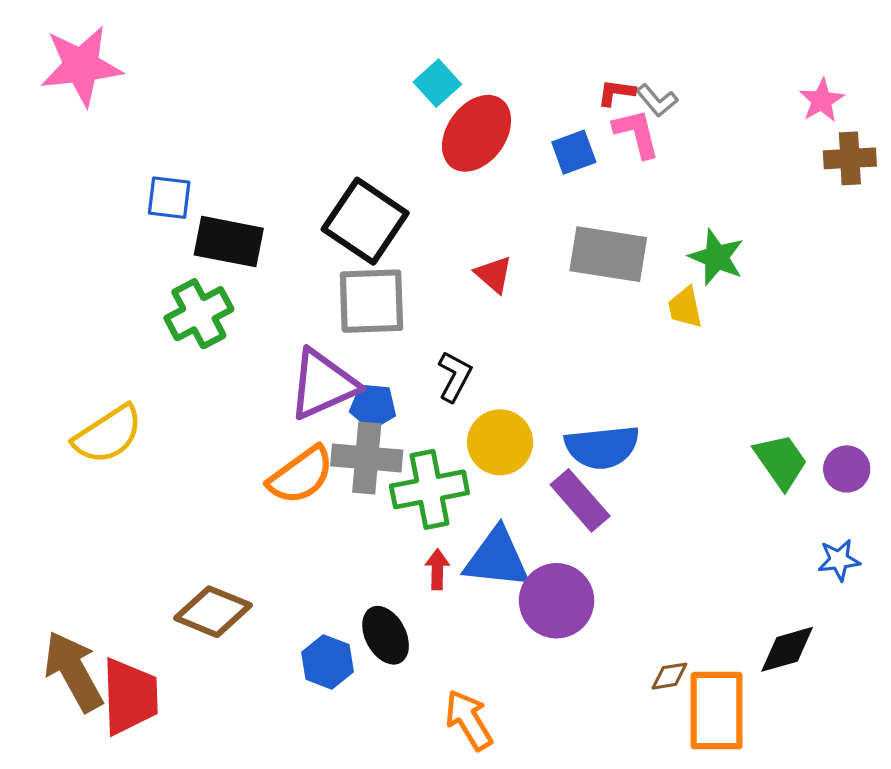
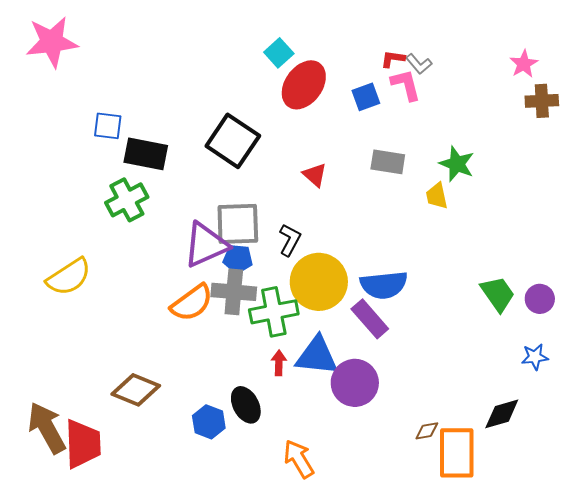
gray rectangle: (608, 254) -> (388, 162), size x0.7
gray square: (371, 301) -> (238, 224), moved
yellow circle: (500, 442) -> (319, 282), size x1.4

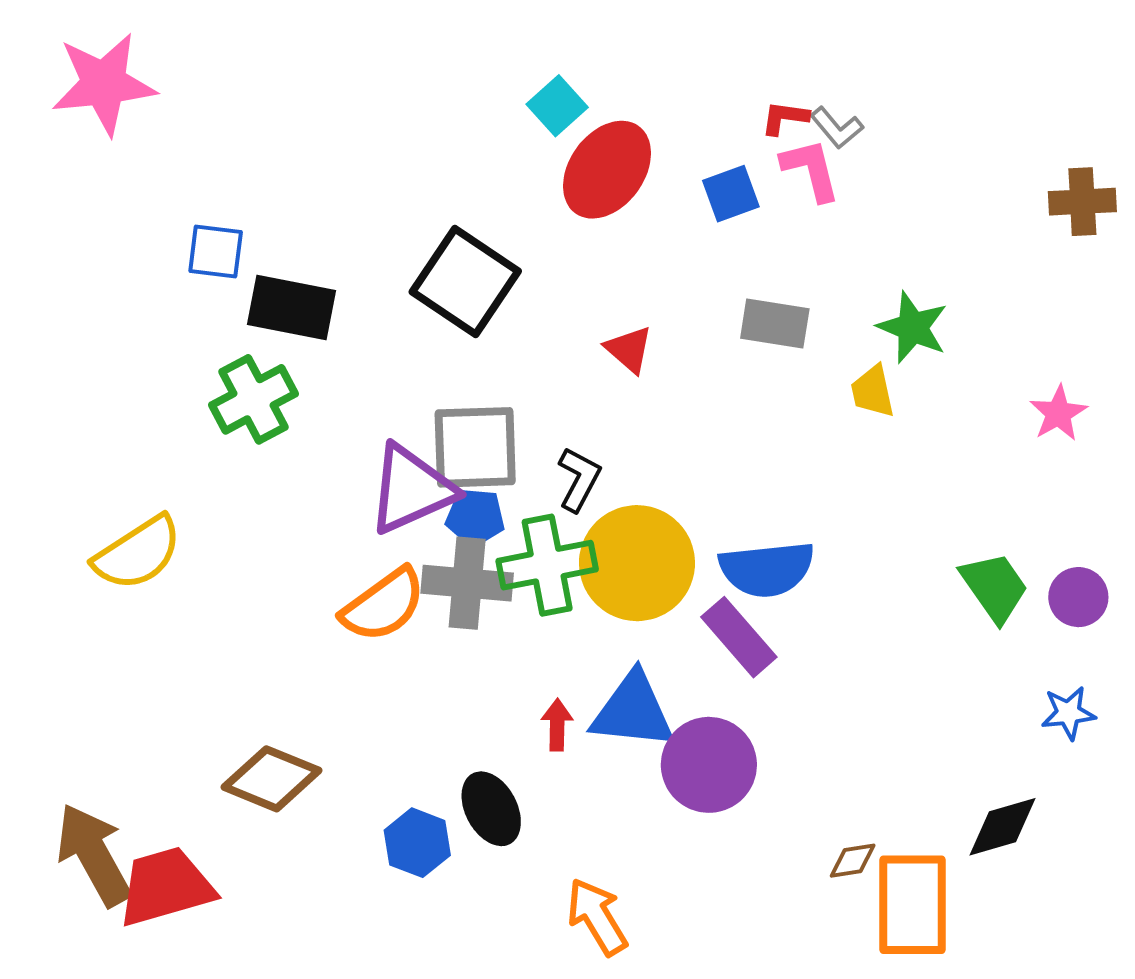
pink star: (524, 64) -> (1058, 413), moved
green cross: (274, 312) -> (547, 565), moved
red trapezoid: (83, 444) -> (166, 887), turned -104

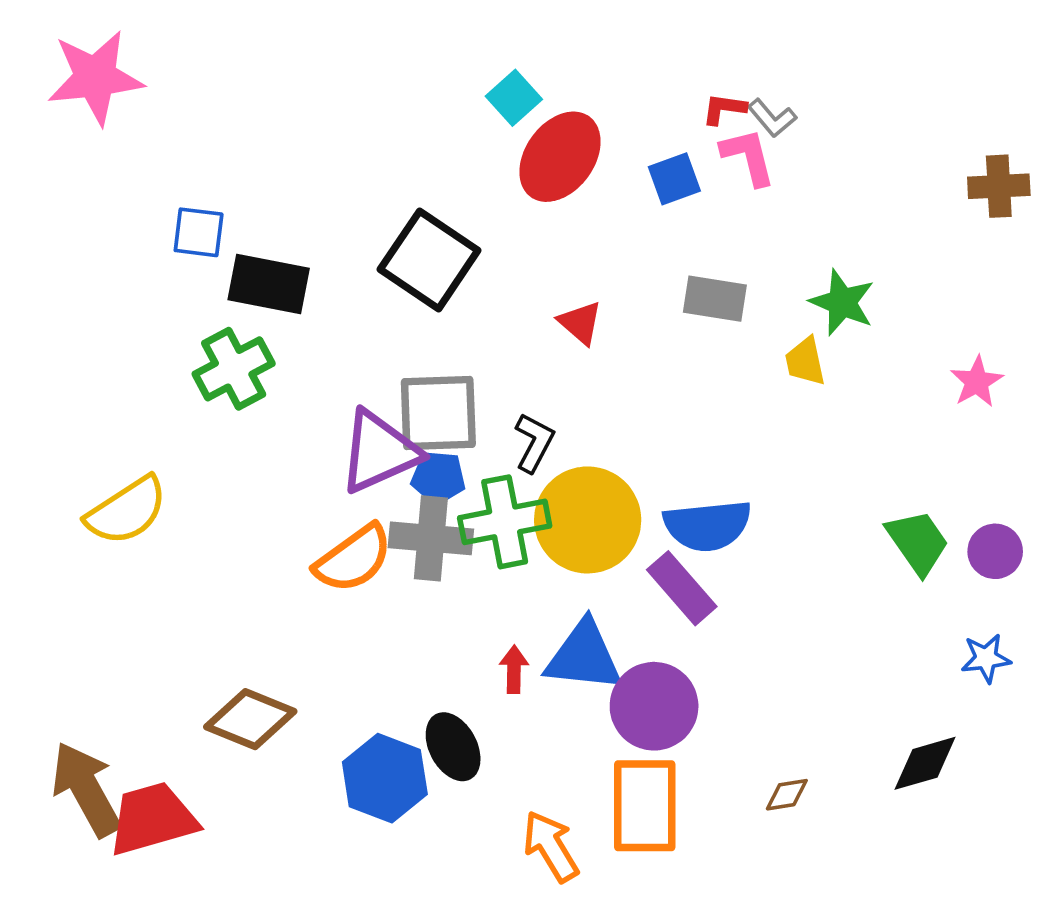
blue hexagon: (417, 843) -> (385, 778), size x1.4
orange rectangle: (913, 905) -> (645, 806), moved

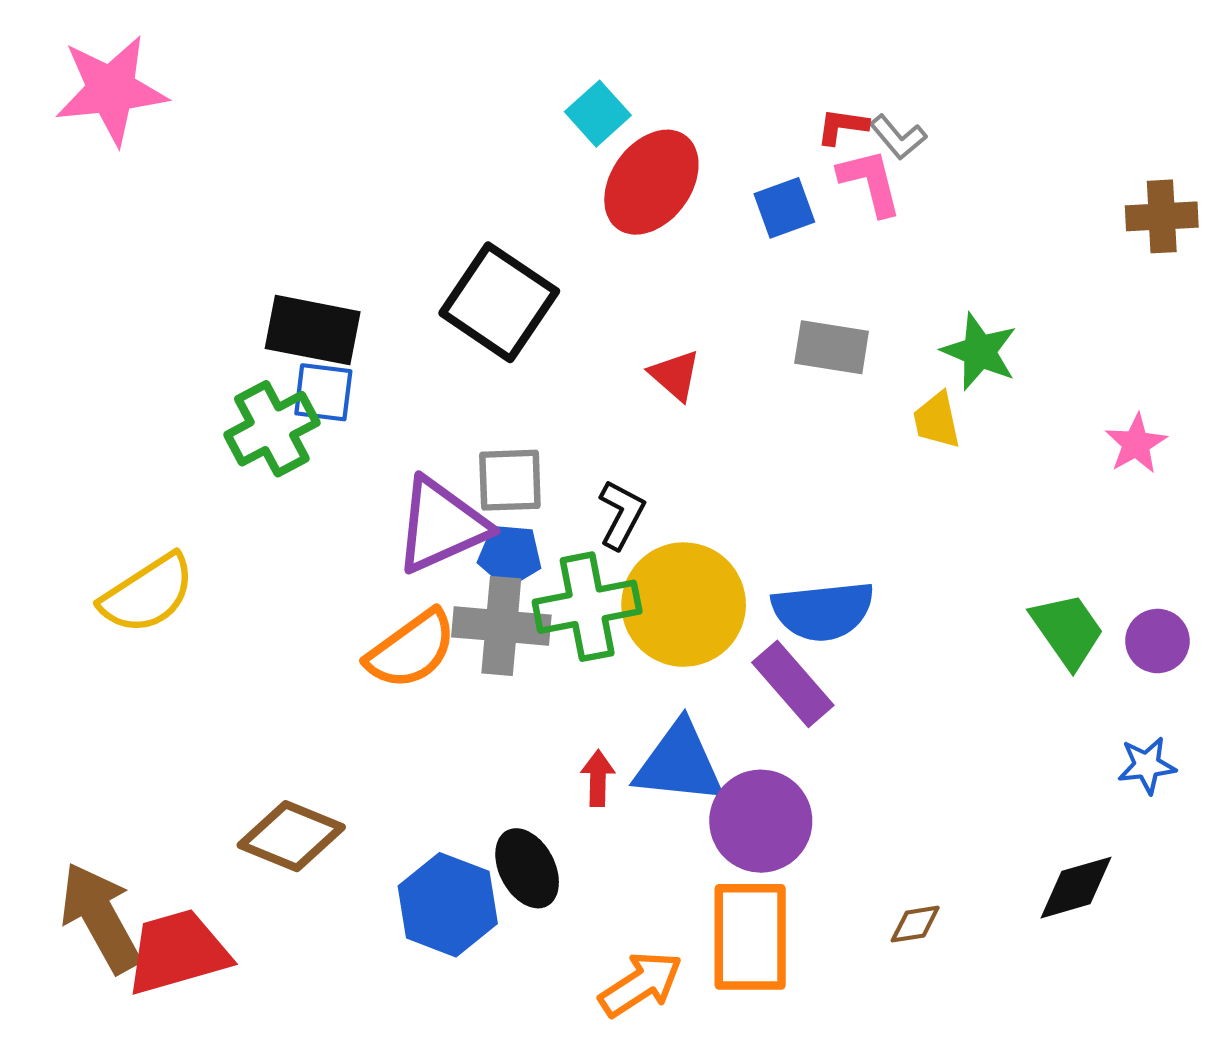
blue square: (199, 232) -> (323, 392), moved
gray square: (438, 413) -> (510, 480), size x0.7
orange arrow: (551, 846) -> (641, 984), turned 88

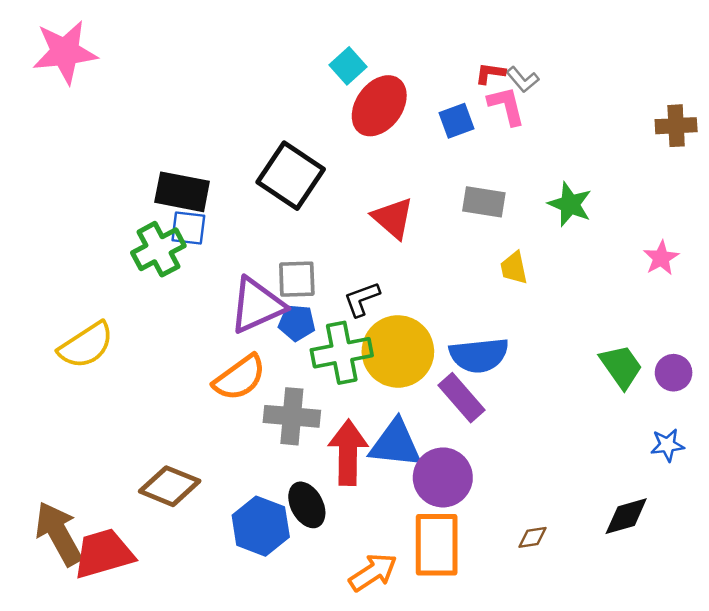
red triangle: (675, 375) -> (393, 218), size x1.4
yellow trapezoid: (937, 420) -> (514, 268), moved
black L-shape: (621, 514) -> (362, 299), turned -138
gray cross: (501, 626) -> (292, 416), moved
red arrow: (598, 778) -> (348, 453), size x2.0

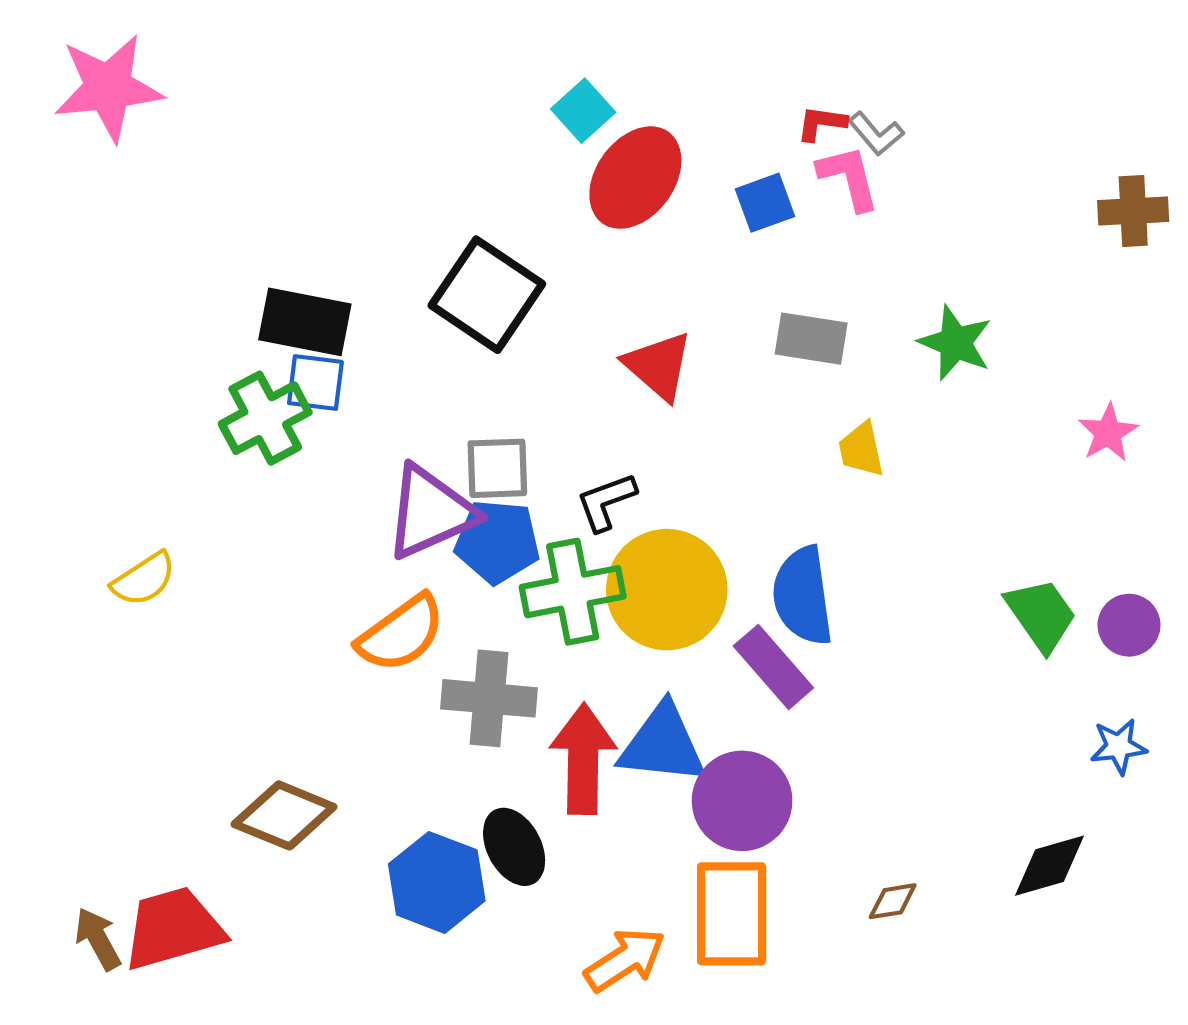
blue pentagon: (297, 323) -> (497, 541), size x1.4
yellow semicircle: (86, 345) -> (144, 579), size x0.7
blue semicircle: (479, 355) -> (803, 596), turned 88
brown arrow: (59, 534) -> (98, 939), moved, size x0.6

